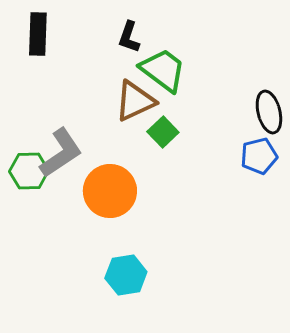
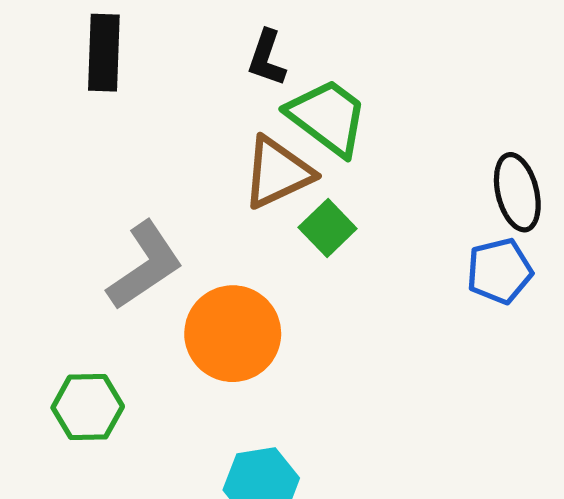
green hexagon: (29, 171) -> (88, 407), moved

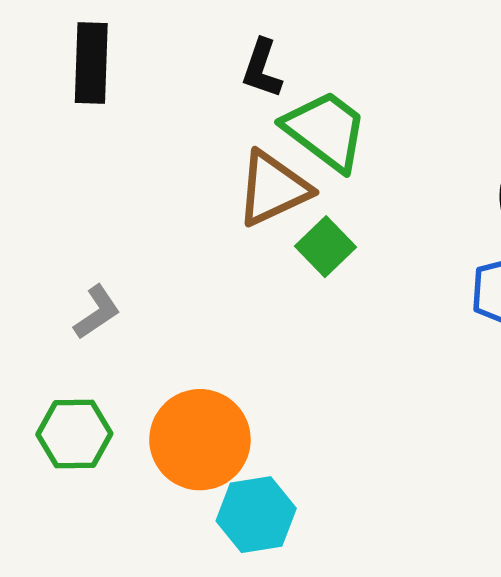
gray L-shape: (145, 266) -> (97, 312), moved, size x0.6
orange circle: (233, 334) -> (200, 440), moved

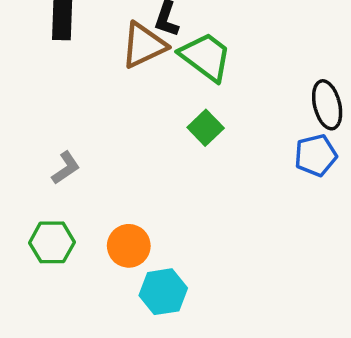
brown triangle: (273, 189) -> (144, 45), moved
orange circle: (200, 440) -> (129, 246), size x0.7

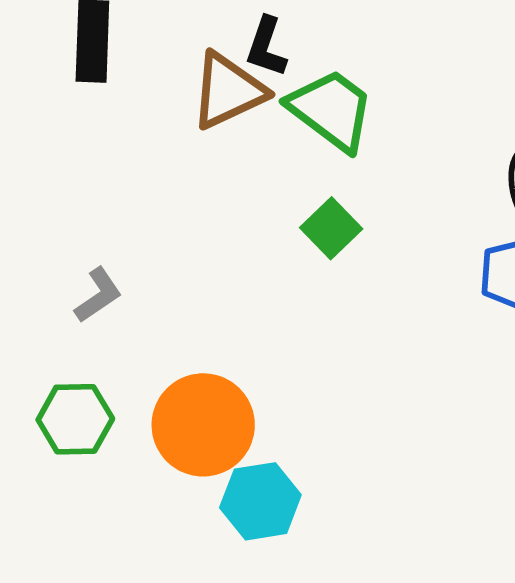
orange circle: (129, 246) -> (203, 425), size x1.4

